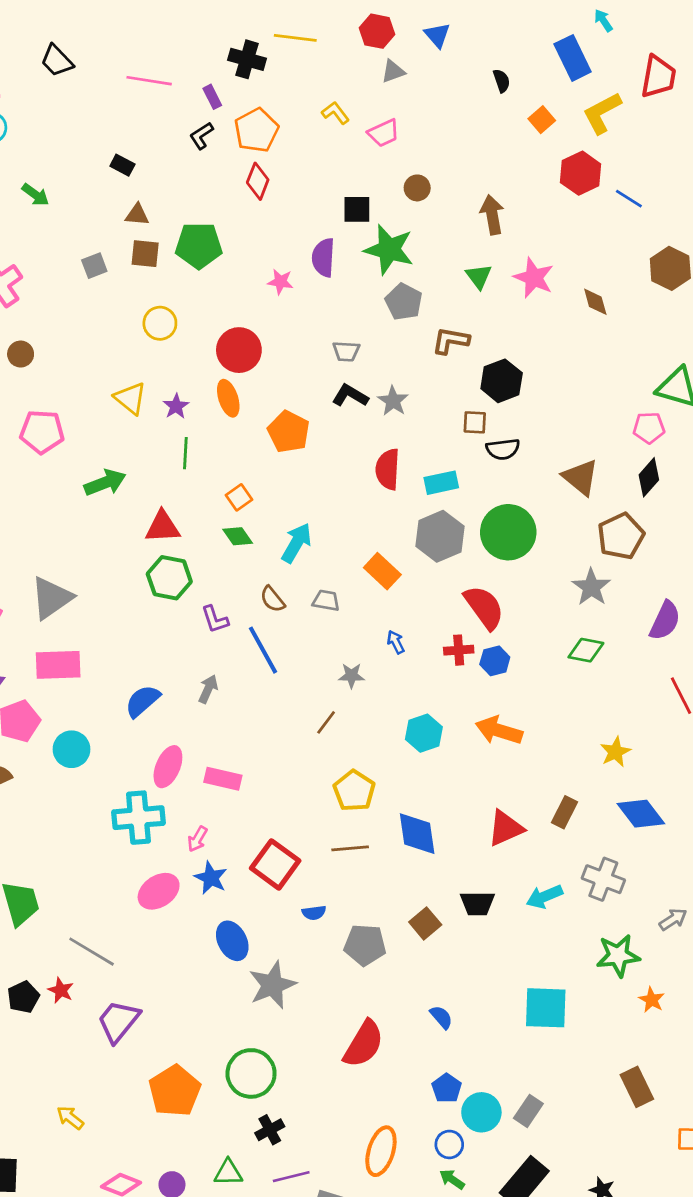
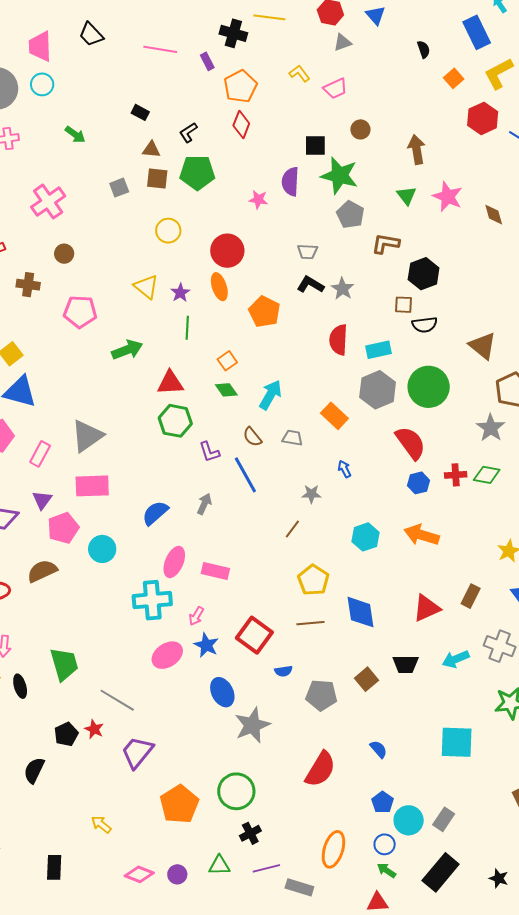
black L-shape: (201, 136) -> (188, 132), moved
red cross: (459, 650) -> (456, 475), moved

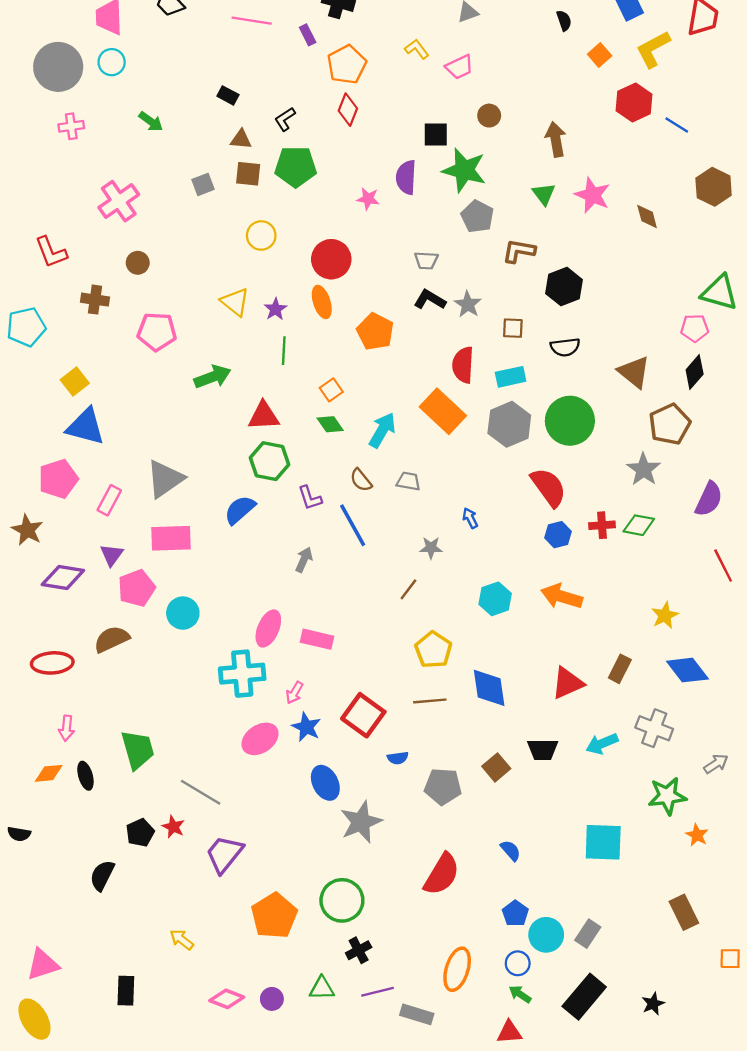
brown square: (404, 305) -> (513, 328), moved
orange rectangle: (334, 416) -> (443, 411), moved, size x1.4
blue semicircle: (155, 513) -> (240, 510), moved
black star: (499, 878) -> (653, 1004), turned 30

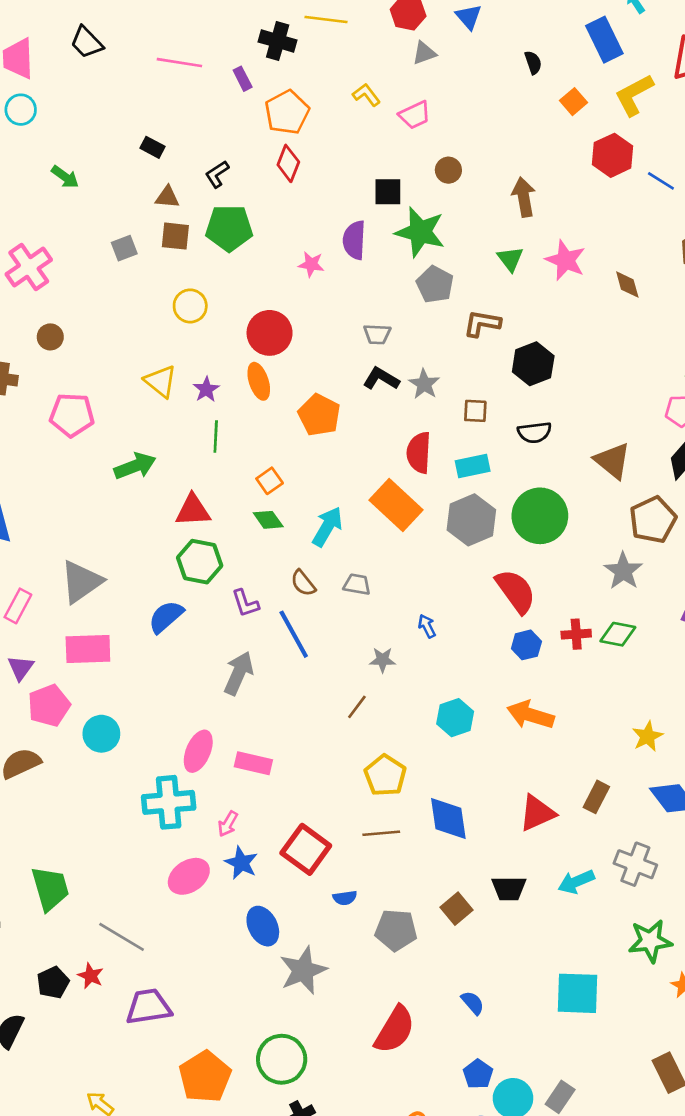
gray arrow: (304, 560) -> (239, 673), size x1.5
purple trapezoid: (224, 854) -> (148, 1007), turned 42

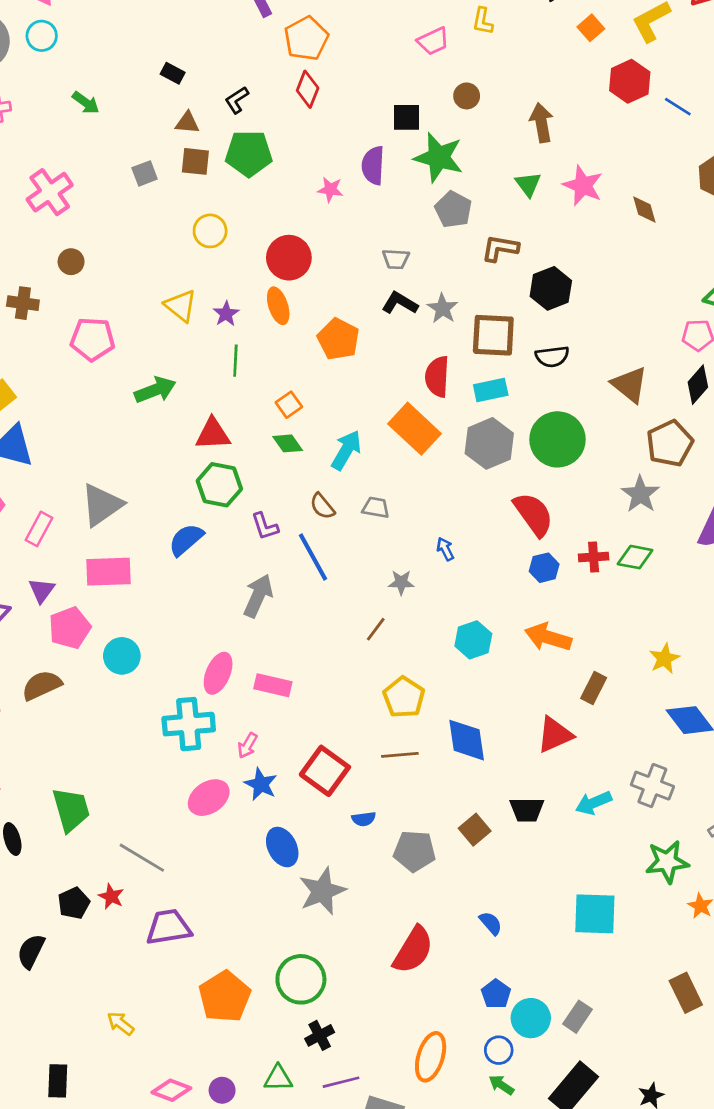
yellow L-shape: (366, 95) -> (483, 21), moved, turned -132
brown square: (475, 411) -> (493, 335), size x1.8
brown rectangle: (596, 797) -> (594, 688), moved

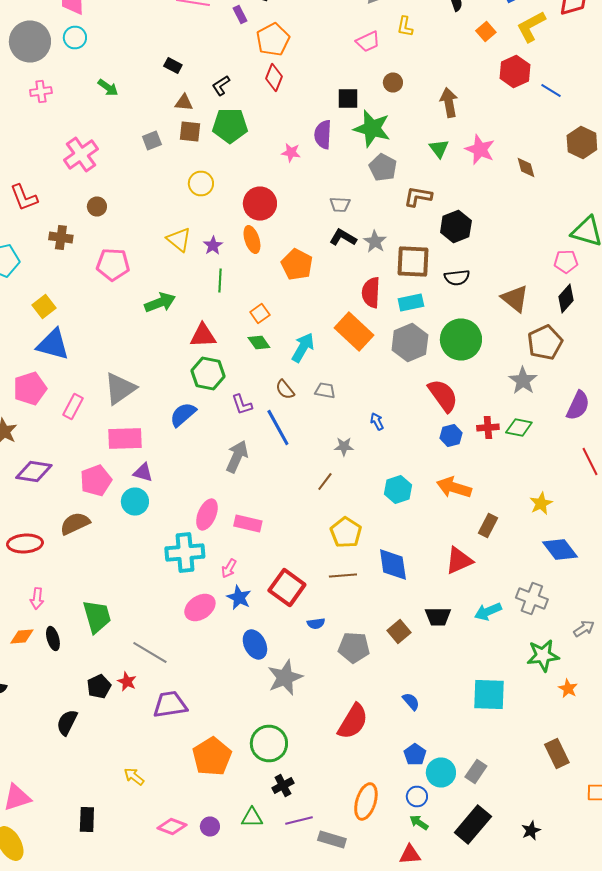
purple triangle: (42, 590) -> (143, 472), moved, turned -50

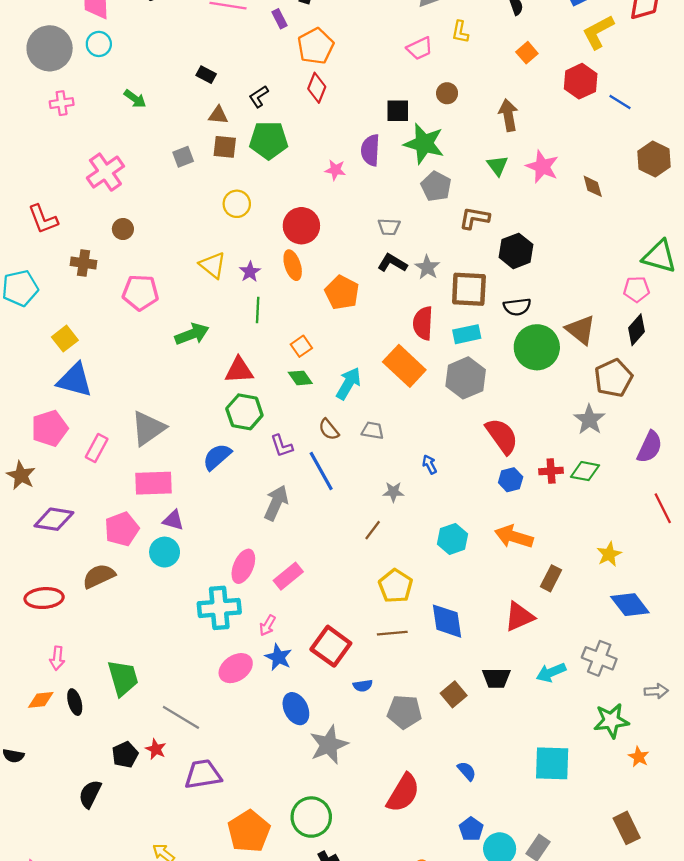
orange square: (486, 32) -> (527, 53), moved
green circle: (461, 340) -> (537, 347), moved
pink rectangle: (248, 524) -> (288, 576), turned -52
gray arrow: (584, 628) -> (656, 691), turned 30

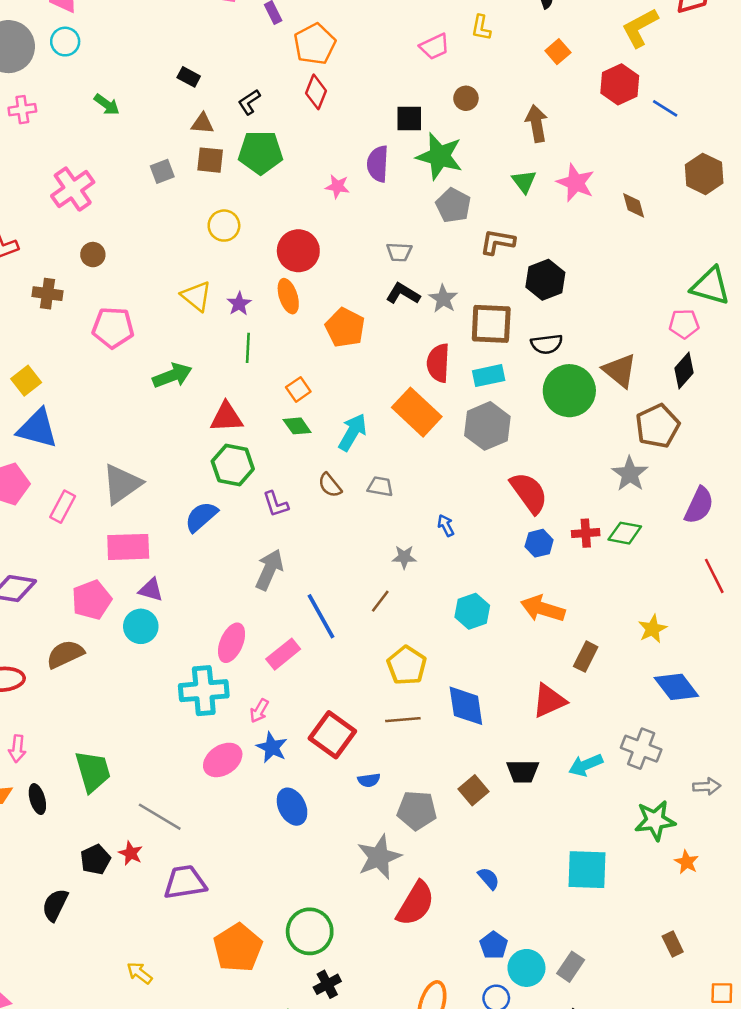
blue line: (321, 471) -> (321, 616), moved
gray star: (329, 745) -> (379, 857), moved
brown rectangle: (627, 828) -> (673, 944), size x0.7

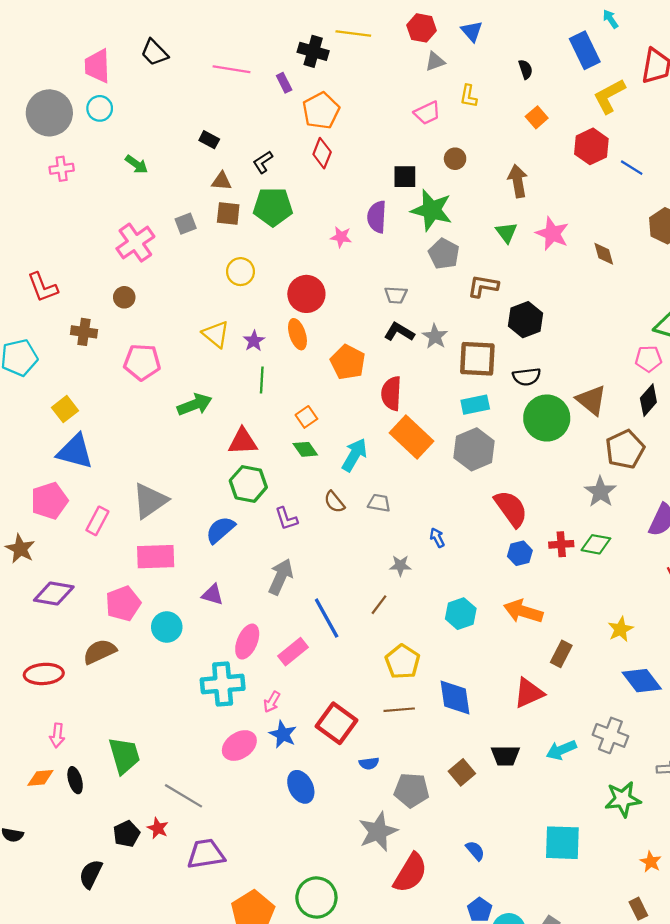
pink cross: (73, 189) -> (135, 243), moved
red semicircle: (438, 363) -> (391, 393), moved
purple triangle: (151, 590) -> (213, 595), moved
orange star: (687, 862) -> (651, 862), moved

